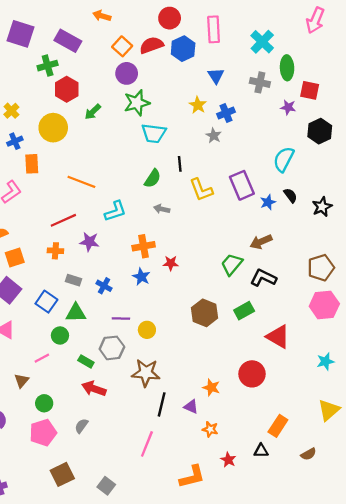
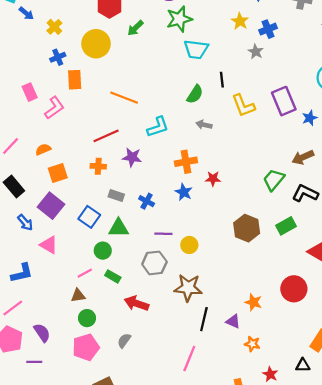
green rectangle: (86, 361) -> (113, 276), moved
brown triangle: (22, 381) -> (78, 296), moved, turned 40

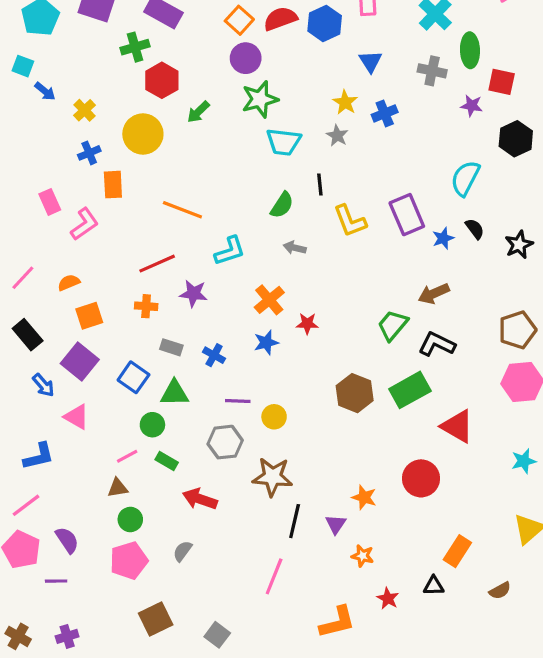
gray star: (256, 52) -> (337, 136), moved
orange cross: (186, 162) -> (269, 300), turned -30
blue star: (184, 192) -> (266, 343), turned 30
green rectangle: (286, 226) -> (410, 390), size x1.4
purple triangle: (233, 321) -> (336, 524), turned 40

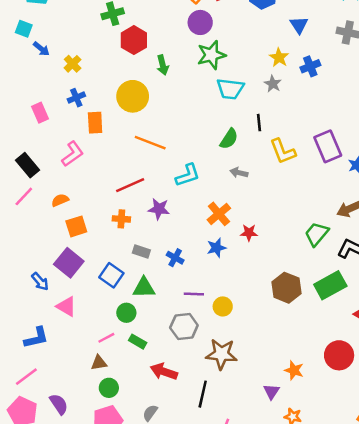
green arrow: (198, 112) -> (163, 65), turned -60
yellow circle: (143, 134) -> (133, 96), moved
pink rectangle: (50, 202) -> (40, 113), moved
black rectangle: (28, 335) -> (28, 165), moved
black line: (295, 521) -> (203, 394), moved

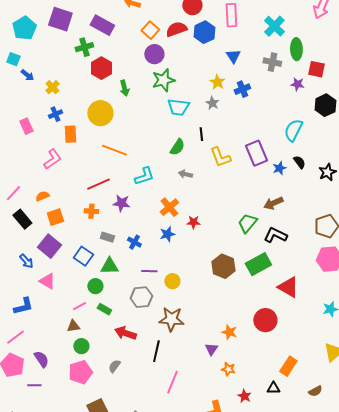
black rectangle: (28, 165) -> (22, 219), moved

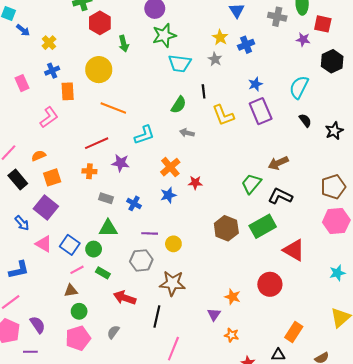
blue star: (279, 168) -> (255, 84), moved
blue square: (83, 256) -> (70, 245), moved

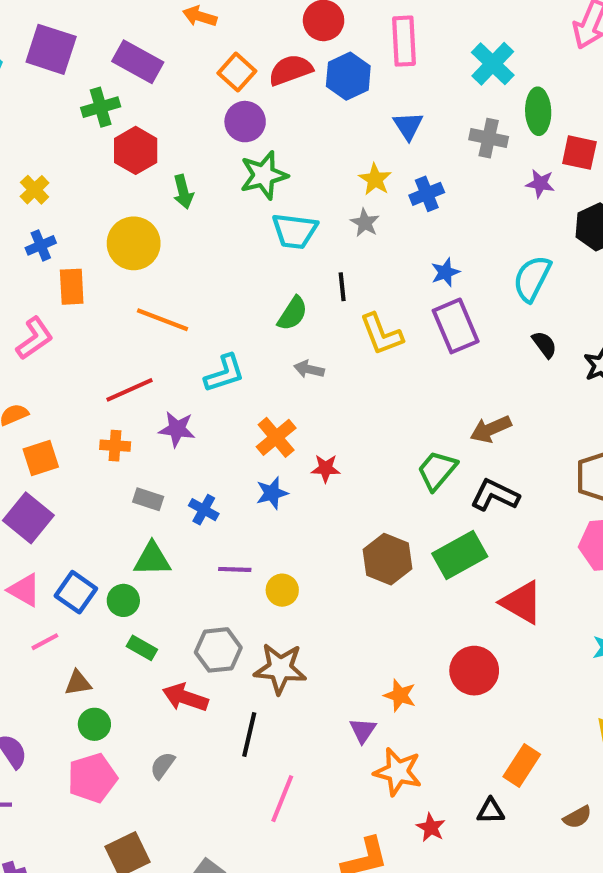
gray hexagon: (141, 260) -> (218, 650), moved
pink line: (77, 270) -> (45, 642), moved
orange star: (232, 335) -> (398, 772), size x1.6

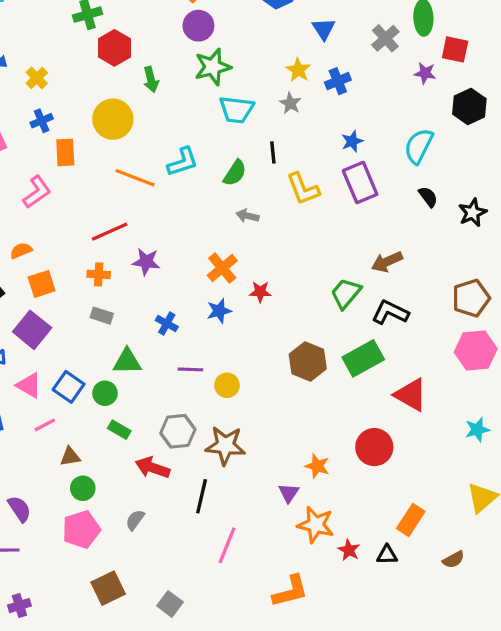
gray cross: (489, 138) -> (385, 38), turned 36
cyan L-shape: (224, 373) -> (183, 162), moved
gray rectangle: (148, 499) -> (102, 316), moved
red star: (431, 827) -> (349, 550), moved

